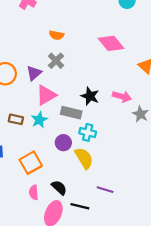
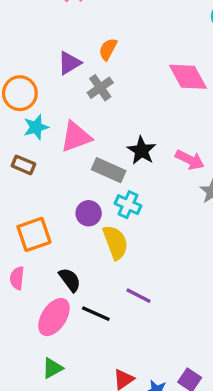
orange semicircle: (56, 35) -> (108, 49), turned 96
purple triangle: (34, 73) -> (69, 63), moved
cyan star: (39, 120) -> (36, 127), moved
pink semicircle: (34, 192) -> (17, 278), moved

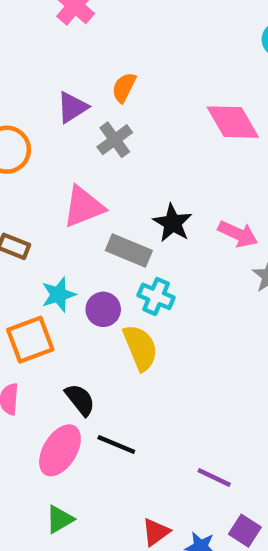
cyan star: (36, 127) -> (59, 294), moved
purple line: (138, 296) -> (214, 478), moved

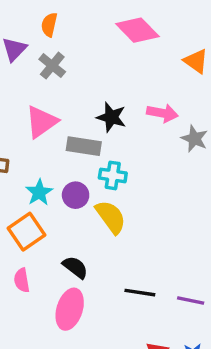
black line: (116, 445) -> (140, 293), moved

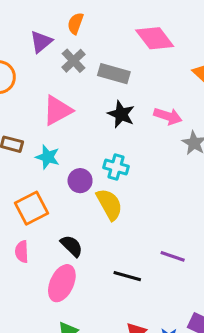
gray rectangle: (84, 146) -> (114, 74), moved
cyan star: (39, 192) -> (48, 157), moved, turned -30
purple line: (191, 301) -> (173, 256), moved

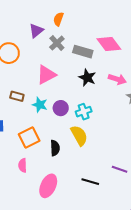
pink diamond: (155, 38) -> (109, 44), moved
cyan cross: (116, 167) -> (84, 112), turned -35
purple circle: (80, 181) -> (61, 108), moved
black semicircle: (72, 246) -> (55, 148), moved, turned 42

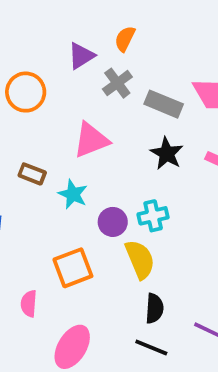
purple circle: (61, 108) -> (113, 222), moved
orange square: (29, 137) -> (73, 268), moved
black semicircle: (55, 148) -> (154, 308), moved

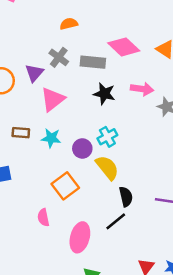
orange semicircle: (125, 39) -> (69, 24), moved, turned 66
purple triangle: (81, 56) -> (34, 73), moved
black line: (151, 348) -> (116, 221), moved, turned -45

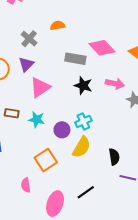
gray cross: (59, 57) -> (29, 39), moved
yellow semicircle: (107, 168) -> (82, 147), turned 65
black semicircle: (126, 197) -> (114, 157), moved

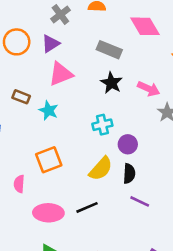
pink diamond: (102, 48) -> (145, 26), moved
purple circle: (62, 130) -> (128, 144), moved
yellow semicircle: (82, 147) -> (101, 169), moved
pink ellipse: (55, 204) -> (48, 213), turned 60

